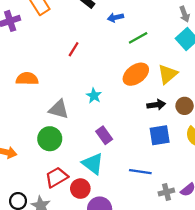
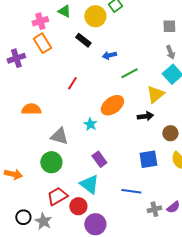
orange ellipse: (136, 74) -> (112, 105), moved
yellow triangle: (168, 74) -> (155, 94), moved
black arrow: (156, 105) -> (145, 116), moved

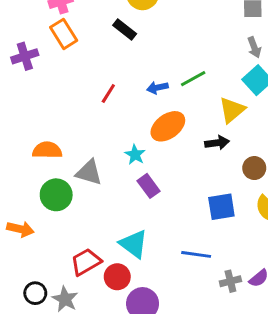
blue arrow: (109, 55) -> (157, 88), moved
orange semicircle: (31, 109) -> (47, 150), moved
purple rectangle: (99, 159) -> (148, 186), moved
green circle: (51, 162) -> (56, 195), moved

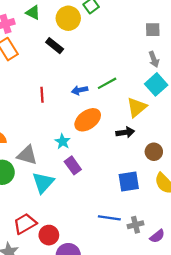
red line: (108, 94) -> (42, 95), turned -35
cyan triangle: (134, 244) -> (43, 183), moved, turned 35
gray cross: (230, 281) -> (136, 225), moved

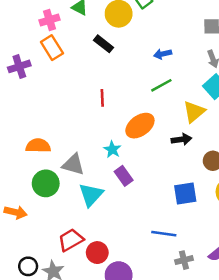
blue arrow: (80, 90) -> (163, 54), moved
red line: (42, 95) -> (102, 98), moved
gray cross: (136, 225) -> (184, 260), moved

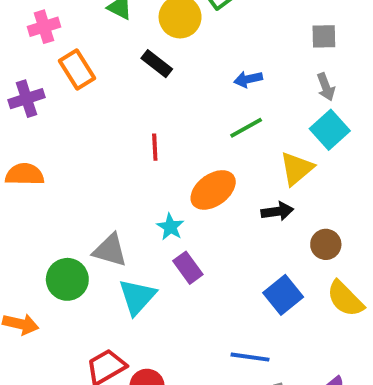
pink cross: (49, 20) -> (44, 27), moved
orange semicircle: (38, 146) -> (25, 174), moved
blue square: (185, 193) -> (283, 295), turned -30

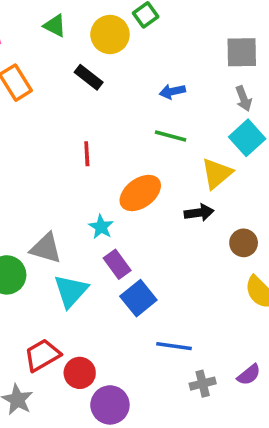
gray square: (324, 36) -> (242, 52), size x1.4
green line: (246, 128) -> (171, 136), turned 44
blue square: (283, 295) -> (138, 298), moved

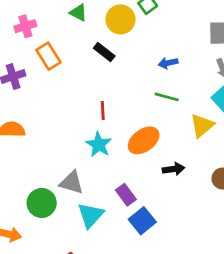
black arrow: (199, 213) -> (173, 169), moved
cyan star: (101, 227) -> (99, 145), moved, size x1.4

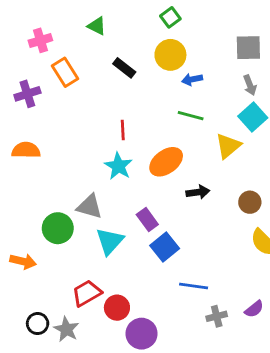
yellow circle: (120, 19) -> (170, 55), moved

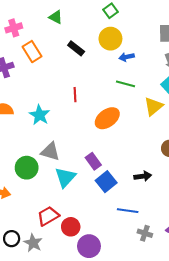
cyan star: (118, 166) -> (40, 115), moved
black arrow: (198, 192) -> (143, 176), moved
gray cross: (217, 316) -> (145, 233), turned 32

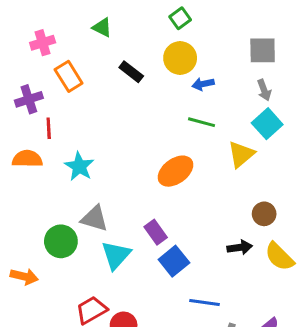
red line: (75, 95) -> (49, 128), moved
black arrow: (143, 176) -> (240, 247), moved

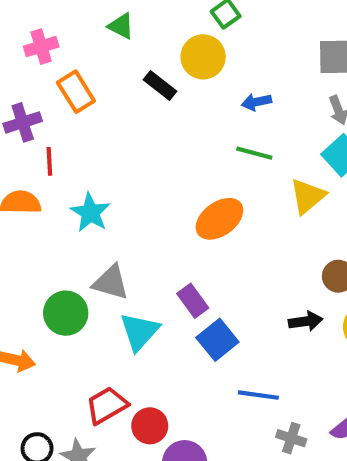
yellow circle: (180, 58) -> (203, 57), moved

